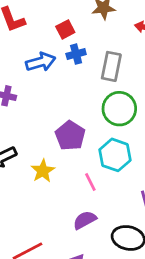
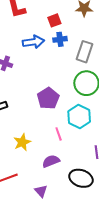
yellow star: (43, 171) -> (22, 142), moved

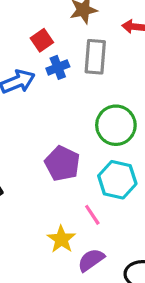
gray rectangle: (85, 52) -> (95, 57), moved
yellow star: (22, 142) -> (61, 239), moved

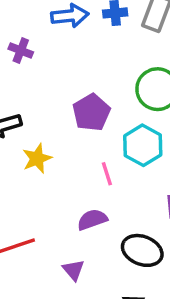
yellow star: (61, 239) -> (37, 158), moved

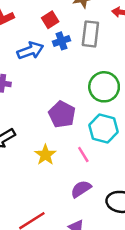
yellow star: (37, 158) -> (45, 155), moved

